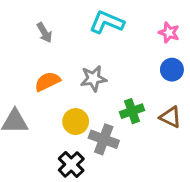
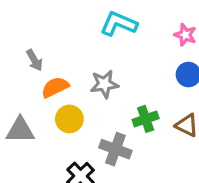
gray arrow: (44, 33) -> (34, 60), moved
yellow circle: (76, 122) -> (69, 119), moved

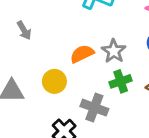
gray star: (104, 84) -> (114, 51), moved, turned -30
orange semicircle: (55, 87) -> (82, 54), moved

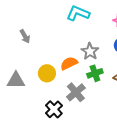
orange semicircle: (82, 54) -> (69, 63), moved
gray cross: (94, 108) -> (76, 92), turned 30

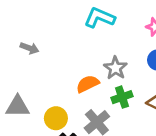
gray arrow: (25, 36) -> (29, 48), turned -40
yellow circle: (47, 73) -> (56, 118), moved

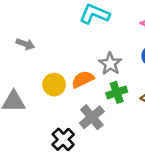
yellow circle: (56, 118) -> (54, 85), moved

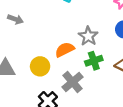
yellow circle: (54, 85) -> (40, 66), moved

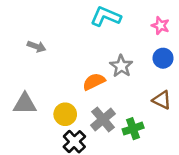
green cross: (94, 61) -> (133, 129), moved
yellow circle: (40, 66) -> (65, 114), moved

